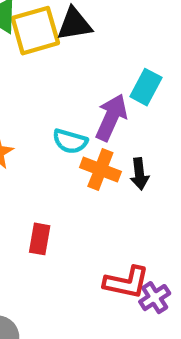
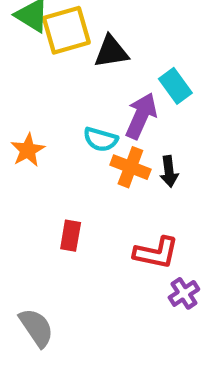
black triangle: (74, 24) -> (111, 52), moved
cyan rectangle: (146, 87) -> (175, 86), turned -64
red L-shape: (126, 282) -> (156, 253), moved

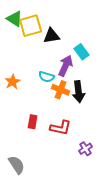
black arrow: (169, 171) -> (79, 92), size x1.5
red L-shape: (156, 253) -> (61, 128), moved

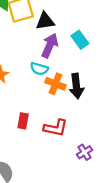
purple arrow: (66, 66) -> (50, 45), moved

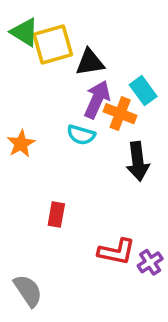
orange cross: (56, 84) -> (120, 114), moved
red L-shape: (56, 128) -> (117, 252), moved

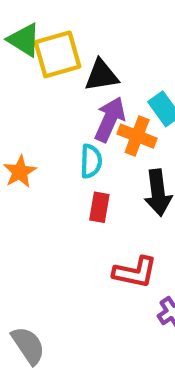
cyan semicircle: (81, 135) -> (91, 161), turned -104
red rectangle: (56, 215) -> (99, 207), moved
red L-shape: (117, 252) -> (135, 272), moved

